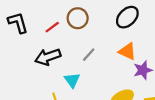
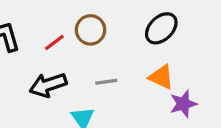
gray line: (89, 55) -> (106, 82), turned 40

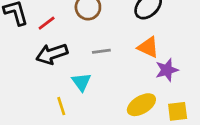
red line: (54, 42) -> (47, 23), moved

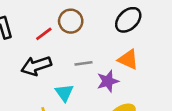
red line: (47, 23) -> (44, 34), moved
purple star: (167, 70) -> (108, 81), moved

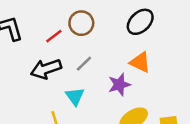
gray line: (83, 63) -> (84, 64), moved, turned -36

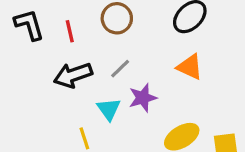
red line: (54, 36) -> (70, 31), moved, turned -66
purple star: (119, 85) -> (143, 98), moved

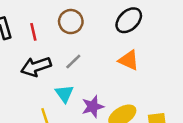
purple star: (143, 98) -> (93, 107), moved

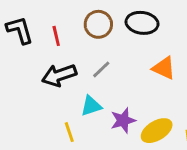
black ellipse: (129, 20) -> (142, 23), moved, turned 52
cyan triangle: (64, 94) -> (91, 106), turned 48

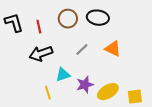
gray line: (101, 69) -> (82, 50), moved

